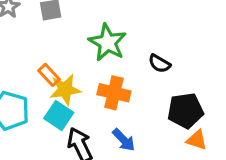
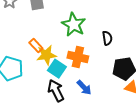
black semicircle: (159, 64) -> (107, 38), turned -128
cyan square: (59, 116) -> (57, 69), moved

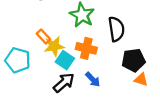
black semicircle: (107, 38) -> (116, 29), size x1.6
black arrow: (56, 91) -> (64, 83), turned 75

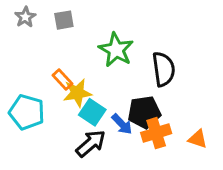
orange cross: (86, 48) -> (156, 133), moved, turned -30
black pentagon: (134, 60) -> (144, 112), moved
blue arrow: (93, 79) -> (122, 124), moved

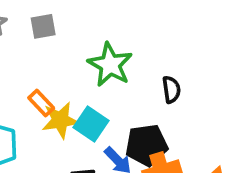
black semicircle: (164, 69) -> (171, 90), size x0.6
cyan square: (92, 112) -> (91, 124), moved

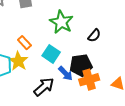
black semicircle: (171, 90) -> (94, 35), turned 48
yellow star: (60, 120) -> (18, 61), moved, turned -30

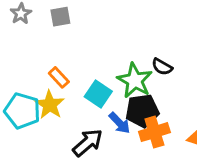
green star: (61, 22) -> (135, 80), moved
black semicircle: (94, 35) -> (162, 67), turned 80

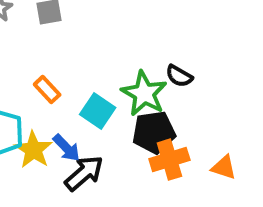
yellow star: (50, 105) -> (33, 150), moved
blue arrow: (120, 123) -> (66, 148), moved

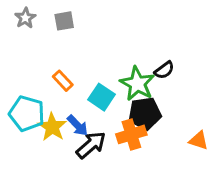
black semicircle: (179, 76) -> (164, 70), turned -66
orange cross: (169, 160) -> (131, 134), moved

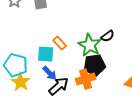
orange rectangle: (63, 81) -> (60, 43), moved
cyan square: (101, 97) -> (46, 54), moved, turned -30
yellow star: (52, 127) -> (21, 82), moved

